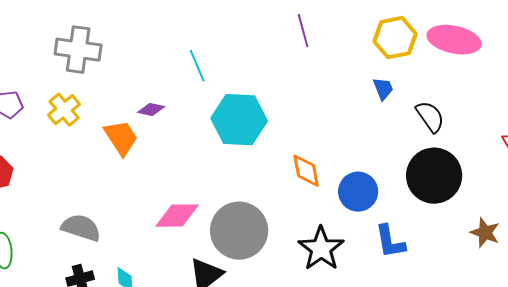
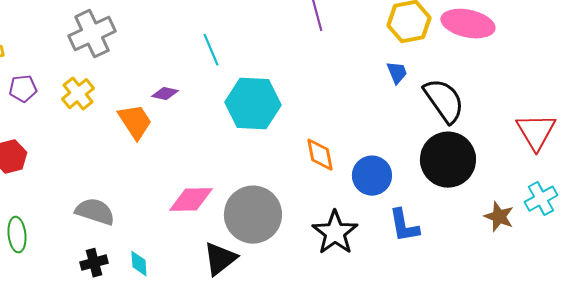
gray cross: (78, 50) -> (92, 34), turned -33
black semicircle: (430, 117) -> (444, 101), size x1.4

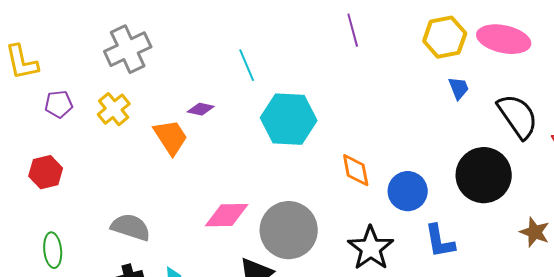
blue trapezoid: (397, 73) -> (459, 88), moved
black semicircle: (444, 101) -> (518, 116), moved

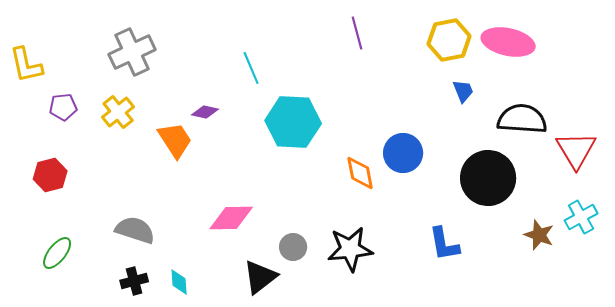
black semicircle: (518, 116) -> (522, 119), turned -51
blue circle: (408, 191) -> (403, 153), moved
gray circle: (289, 230) -> (293, 247), moved, size x0.5
black star: (371, 248) -> (350, 249), moved, turned 30
green ellipse: (53, 250) -> (57, 253), turned 44

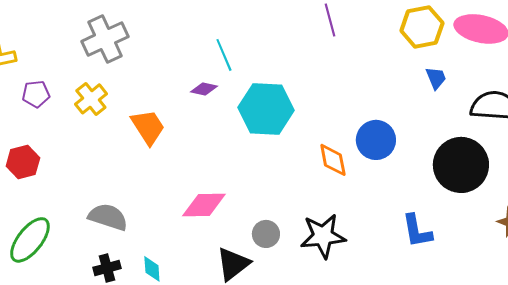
purple diamond: (205, 112) -> (204, 89), moved
green ellipse: (57, 253) -> (30, 240), size x1.4

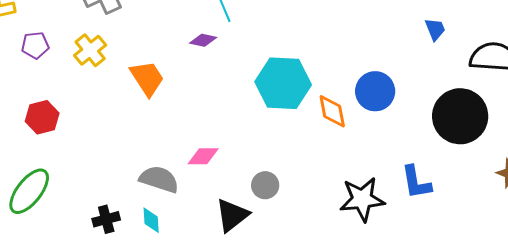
cyan hexagon: (266, 109) -> (283, 83), moved
red hexagon: (23, 162) -> (42, 117), moved
pink diamond: (204, 205) -> (203, 156), size x0.7
gray semicircle: (108, 217) -> (159, 179), moved
black star: (323, 236) -> (362, 199), moved

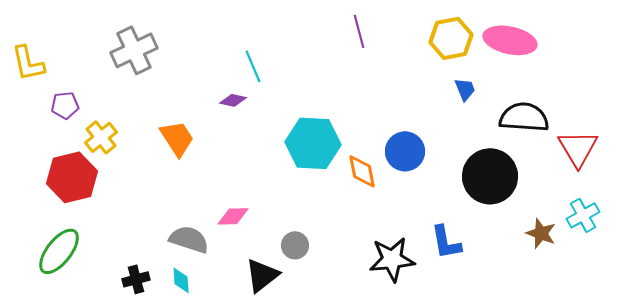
yellow cross: (90, 50) -> (101, 137), moved
red hexagon: (42, 117) -> (72, 177), size x1.5

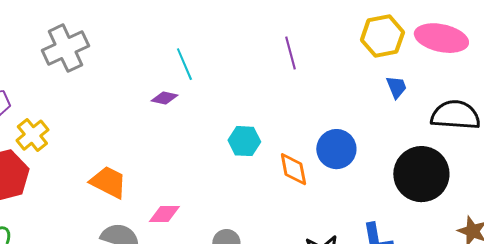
purple line: (359, 31) -> (290, 53), moved
orange trapezoid: (177, 138) -> (108, 182), moved, turned -30
cyan hexagon: (313, 143) -> (244, 141), size x0.6

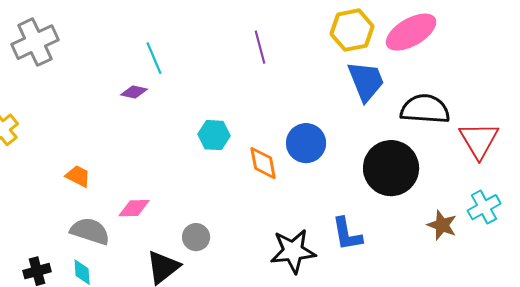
pink ellipse: (441, 38) -> (411, 32), turned -42
blue trapezoid: (396, 87) -> (366, 81), size x1.8
orange trapezoid: (108, 182) -> (78, 176), size x0.7

